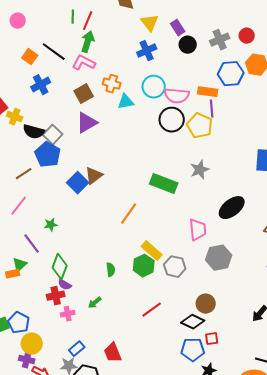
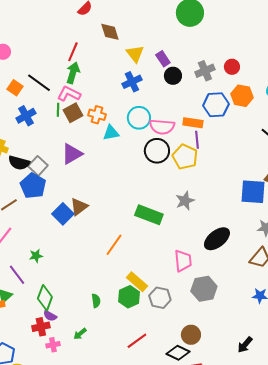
green line: (73, 17) -> (58, 110), moved
brown square: (84, 94) -> (73, 113), moved

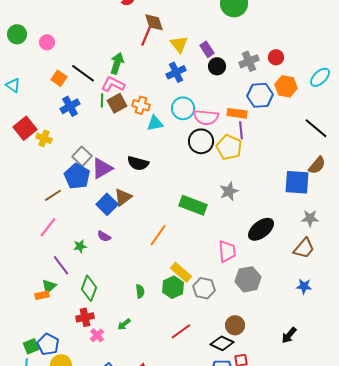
red line: (73, 52) -> (146, 36), moved
purple triangle: (72, 154) -> (102, 168), moved
black semicircle: (19, 163) -> (138, 163), moved
purple semicircle: (50, 316) -> (104, 236), moved
pink cross: (53, 345) -> (97, 335), turned -32

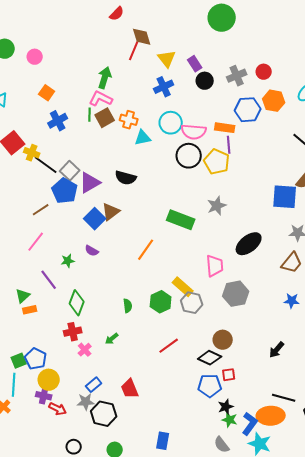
black line: (83, 73) -> (46, 165), moved
yellow rectangle: (181, 272) -> (183, 287), moved
green triangle: (49, 286) -> (23, 296), moved

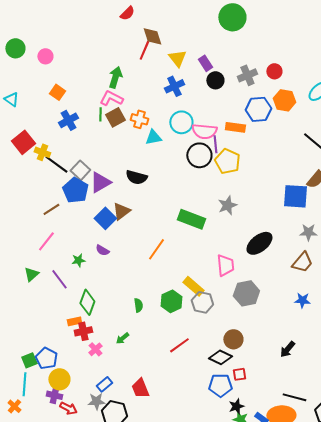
purple line: (229, 145) -> (215, 144), moved
green triangle: (23, 296) -> (31, 274), moved
orange rectangle: (30, 310) -> (74, 321), moved

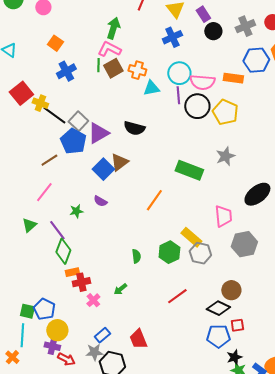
purple line: (215, 144) -> (178, 95), moved
green diamond: (87, 302) -> (63, 251), moved
green square: (29, 360) -> (27, 311), turned 35

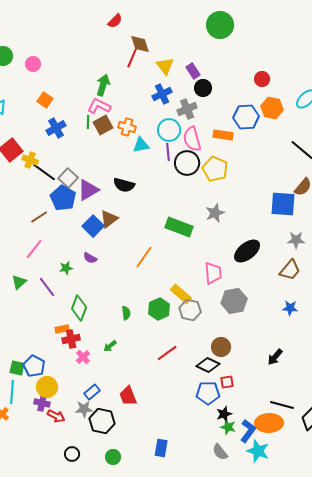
gray cross: (245, 26) -> (187, 109), moved
pink semicircle: (202, 82) -> (192, 139), turned 70
green diamond: (63, 251) -> (79, 308), moved

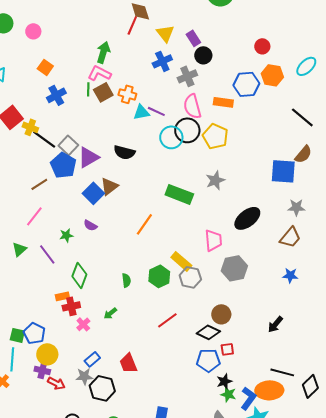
cyan circle: (169, 130) -> (171, 137), moved
purple line: (168, 152) -> (156, 111), moved, turned -60

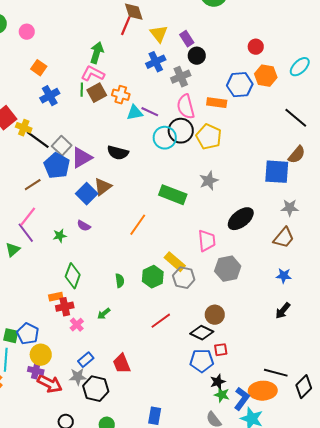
purple line: (47, 254) -> (26, 233), moved
black arrow: (275, 324) -> (283, 311), moved
red arrow: (56, 383) -> (50, 384), size x1.4

